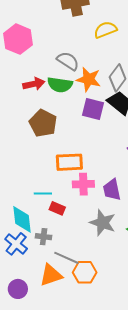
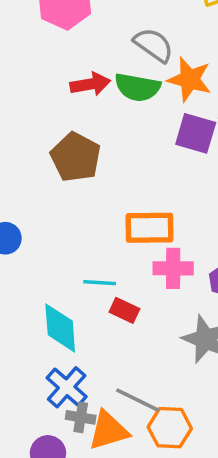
brown pentagon: (43, 123) -> (76, 157), moved
gray cross: (44, 237) -> (81, 417), moved
blue cross: (16, 244) -> (67, 387), moved

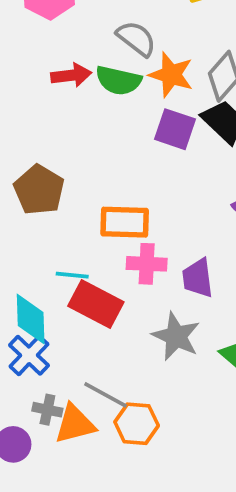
brown pentagon: (76, 157) -> (39, 190), moved
red rectangle: (124, 310) -> (96, 304), size x1.8
blue cross: (67, 387) -> (29, 355), moved

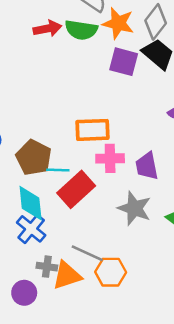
brown pentagon: (39, 190) -> (34, 158), moved
red rectangle: (96, 304) -> (76, 189), turned -66

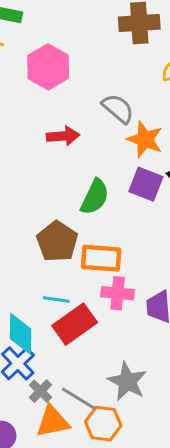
green semicircle: (81, 30) -> (95, 197), moved, turned -80
brown pentagon: (34, 158) -> (57, 241), moved
gray star: (134, 208) -> (127, 381), moved
gray cross: (47, 267) -> (40, 391), moved, turned 30

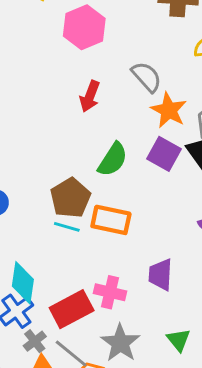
red arrow: (63, 136) -> (90, 96), turned 108
pink cross: (118, 293) -> (110, 292), moved
cyan line: (56, 300) -> (67, 227), moved
red rectangle: (75, 324) -> (72, 309), moved

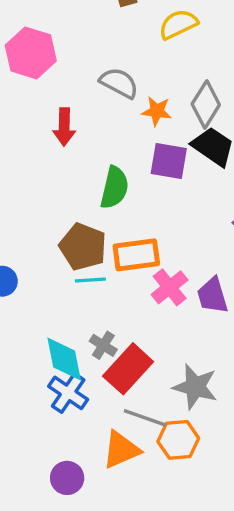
orange star: (169, 110) -> (157, 111), size x0.7
pink cross: (110, 292) -> (170, 287), moved, turned -32
gray cross: (35, 341) -> (103, 345), moved

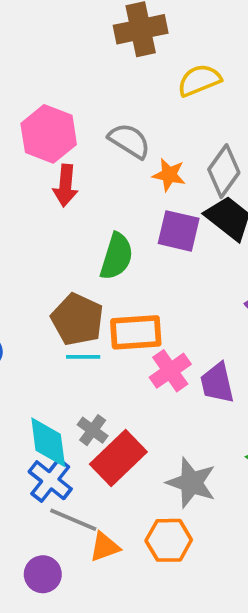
pink hexagon: (31, 53) -> (49, 134), moved
gray line: (145, 418) -> (73, 520), moved
orange triangle: (121, 450) -> (105, 547), size x0.7

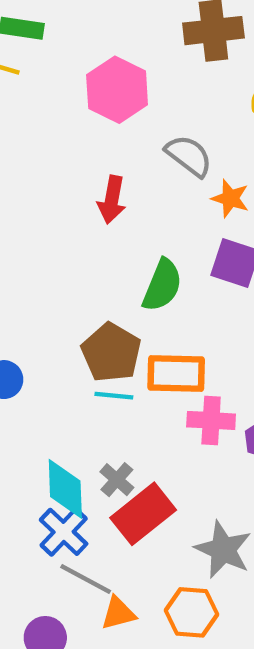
pink hexagon: (49, 134) -> (117, 90), moved
pink cross: (170, 371) -> (211, 420), turned 33

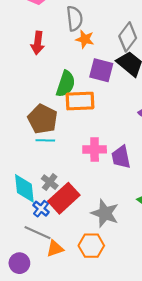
gray semicircle: (189, 156) -> (75, 18), turned 50
orange star: (230, 198) -> (85, 39), moved
orange rectangle: (176, 373) -> (80, 101), moved
blue cross: (64, 532) -> (41, 209), moved, size x0.7

